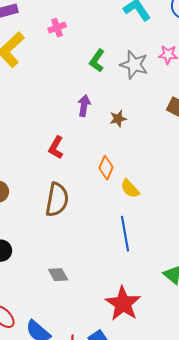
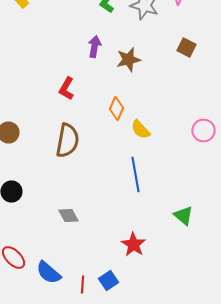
brown star: (118, 119) -> (128, 60), size x1.4
red star: (123, 304) -> (133, 244), size x0.7

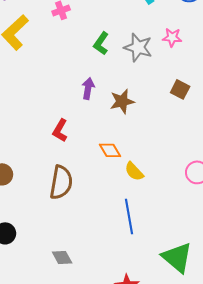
orange diamond: (116, 108) -> (110, 150), turned -55
green triangle: (183, 216) -> (177, 257), size x1.6

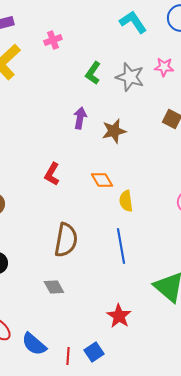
red L-shape: (60, 130) -> (52, 174), moved
yellow semicircle: (134, 171) -> (126, 201), turned 35
brown semicircle: (61, 182) -> (66, 240), moved

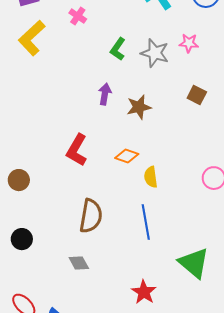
pink cross: (53, 40) -> (78, 16), turned -36
red L-shape: (52, 174) -> (77, 150), size x1.4
orange diamond: (102, 180) -> (127, 156), turned -40

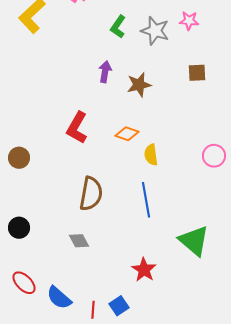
brown square: (197, 95) -> (197, 73), turned -30
black circle: (22, 239) -> (19, 228), moved

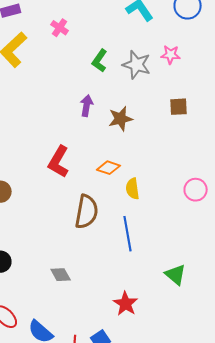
brown semicircle: (91, 194) -> (87, 212), moved
green triangle: (194, 241) -> (176, 275), size x0.7

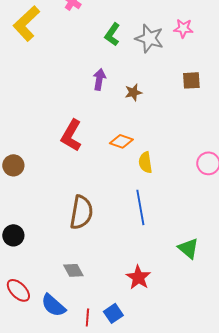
brown star: (121, 119) -> (133, 92), size x0.7
brown semicircle: (87, 212) -> (81, 212), moved
gray diamond: (61, 275) -> (73, 270), moved

